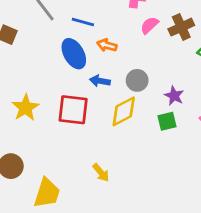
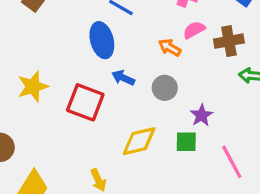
orange arrow: (107, 45) -> (170, 47), moved
yellow diamond: (124, 111) -> (139, 141), moved

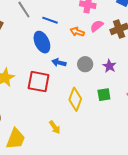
orange arrow: (170, 47) -> (77, 32), moved
purple star: (202, 115) -> (109, 66), moved
yellow diamond: (139, 141) -> (75, 99), turned -45

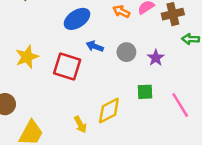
blue ellipse: (42, 42) -> (77, 19), turned 75
yellow diamond: (75, 99) -> (109, 111), moved, turned 35

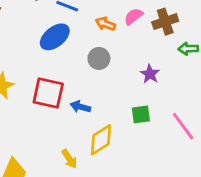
blue arrow: (95, 46) -> (80, 107), moved
gray circle: (126, 52) -> (99, 58), moved

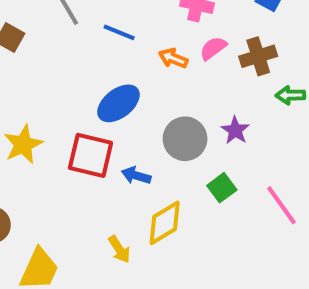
blue ellipse: (55, 37) -> (118, 103), moved
gray circle: (99, 58) -> (185, 139), moved, size x1.4
green square: (141, 114) -> (222, 188), turned -30

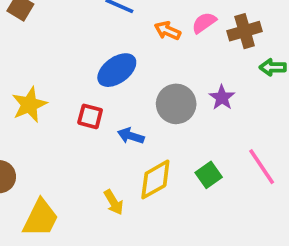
red square: (91, 155) -> (90, 116), size x0.6
green square: (222, 188) -> (209, 175), moved

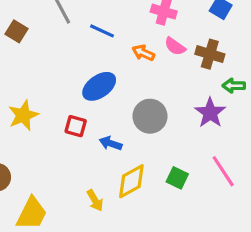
pink semicircle: (204, 23) -> (175, 46), turned -110
brown cross: (245, 31) -> (210, 54), turned 32
purple star: (222, 98) -> (210, 113), moved, size x1.4
green square: (209, 175) -> (177, 178), turned -30

